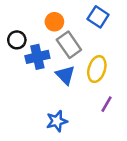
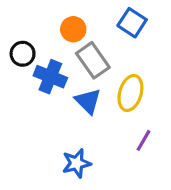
blue cross: (37, 57) -> (50, 77), turned 35

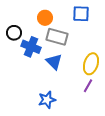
blue square: (132, 23) -> (81, 14), turned -30
gray rectangle: (93, 60) -> (57, 37), turned -40
yellow ellipse: (130, 93) -> (91, 64), moved

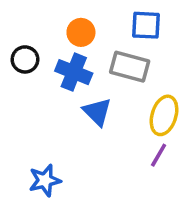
gray rectangle: (57, 37) -> (130, 67), moved
blue cross: (31, 47) -> (74, 72), moved
blue star: (47, 100) -> (45, 180), moved

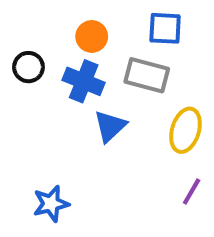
blue triangle: (97, 112) -> (110, 126), turned 32
purple line: (159, 155) -> (192, 191), moved

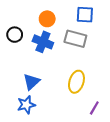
blue triangle: (110, 126) -> (31, 82), moved
yellow ellipse: (185, 130) -> (76, 82), moved
purple line: (192, 191) -> (94, 108), moved

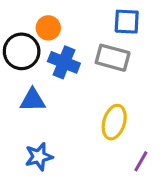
orange circle: (47, 19) -> (48, 28), moved
black circle: (15, 35) -> (22, 51), size x1.5
blue triangle: (31, 82) -> (33, 100), moved, turned 42

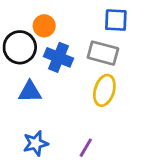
yellow ellipse: (114, 122) -> (104, 90), moved
purple line: (141, 161) -> (86, 148), moved

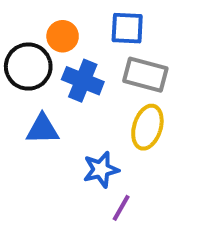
blue square: (116, 20) -> (127, 28), moved
blue star: (36, 143) -> (101, 170), moved

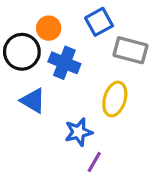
blue square: (127, 28) -> (99, 22), turned -32
gray rectangle: (145, 75) -> (131, 50), moved
blue triangle: (42, 129) -> (33, 101), turned 32

